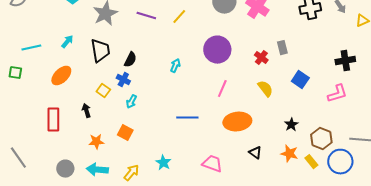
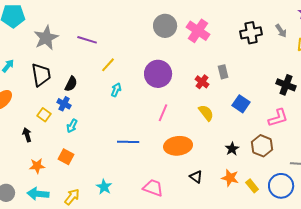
yellow line: (179, 17) -> (108, 65), moved
black cross: (345, 61) -> (286, 85), turned 30
brown hexagon: (321, 139) -> (262, 146), moved

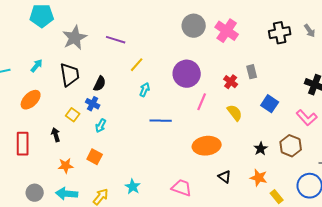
pink line: (163, 113) -> (202, 102), moved
pink L-shape: (278, 118) -> (307, 118), turned 65
blue line: (128, 142) -> (161, 121), moved
yellow rectangle: (252, 186) -> (277, 197), moved

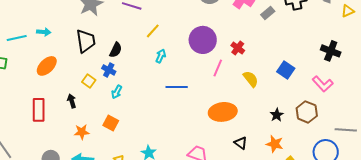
cyan arrow: (37, 66) -> (44, 32), moved, turned 56
gray rectangle: (252, 72) -> (268, 13), moved, turned 64
red cross: (231, 82) -> (238, 48), moved

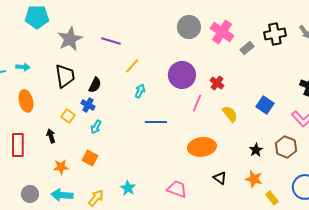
orange ellipse: (47, 66) -> (26, 101), turned -60

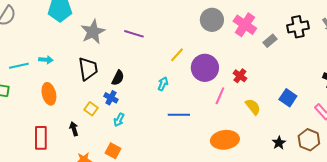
yellow line: (132, 66) -> (177, 55), moved

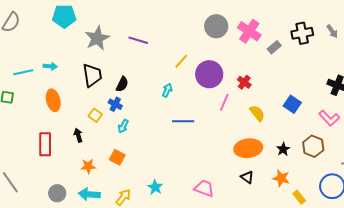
orange ellipse: (225, 140) -> (248, 148), moved

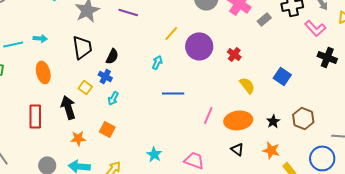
pink line: (224, 102) -> (208, 115), moved
pink L-shape: (329, 118) -> (315, 28), moved
black arrow: (78, 135) -> (68, 107), size x1.6
cyan star: (155, 187) -> (154, 154), moved

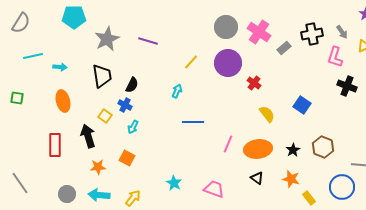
pink L-shape: (315, 28) -> (335, 57), turned 60
cyan line: (13, 44) -> (33, 56), moved
purple circle: (199, 46) -> (228, 63), moved

